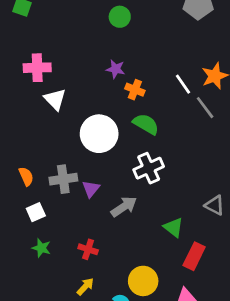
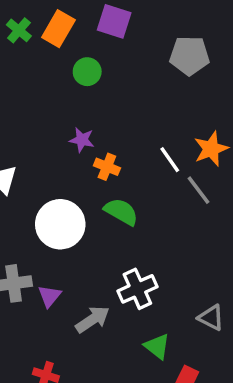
white cross: (149, 168) -> (137, 289), moved

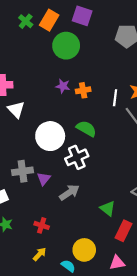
green circle: (87, 72) -> (66, 46), size x1.6
white line: (170, 160) -> (115, 98), turned 42
orange cross: (107, 167) -> (83, 90), moved, turned -32
white cross: (137, 289) -> (77, 157), moved

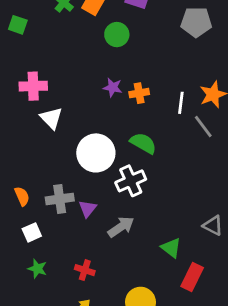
green circle: (66, 46) -> (117, 35), size x0.7

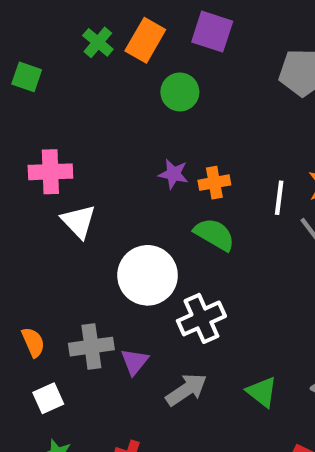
green semicircle: (143, 143) -> (214, 234), moved
green triangle: (171, 248) -> (262, 392), moved

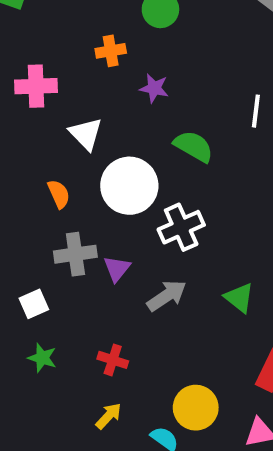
orange cross: (214, 183) -> (111, 51), moved
white triangle: (78, 221) -> (86, 134), moved
orange semicircle: (33, 342) -> (59, 194), moved

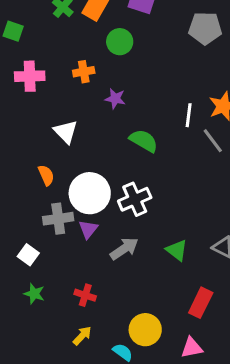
pink cross: (36, 86) -> (30, 76), moved
white circle: (129, 186) -> (90, 193), moved
white square: (34, 304) -> (28, 255), turned -30

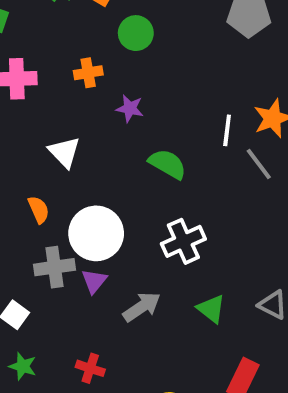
white cross: (135, 199) -> (183, 241), moved

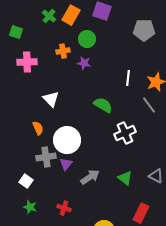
orange cross: (88, 73) -> (63, 51), moved
purple star: (130, 108) -> (84, 63), moved
white line: (227, 130) -> (128, 78), moved
white cross: (183, 241) -> (125, 133), moved

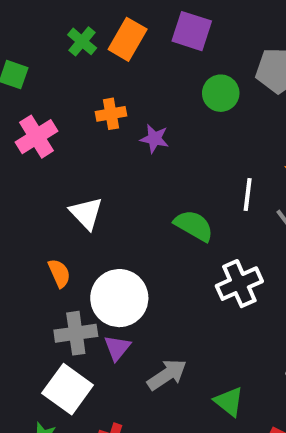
green circle: (87, 39) -> (221, 93), moved
pink cross: (27, 62) -> (37, 137), turned -30
white line: (128, 78) -> (248, 195), moved
green triangle: (125, 178) -> (229, 402), moved
white square: (26, 181) -> (68, 389), moved, size x1.6

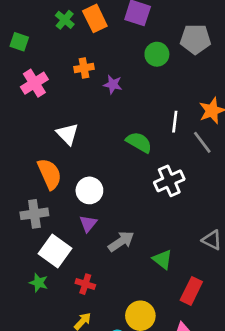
orange rectangle: (128, 39) -> (95, 18), turned -56
orange semicircle: (59, 273) -> (50, 174), size x1.6
white circle: (119, 298) -> (89, 190), size x0.7
gray cross: (76, 333) -> (34, 214), moved

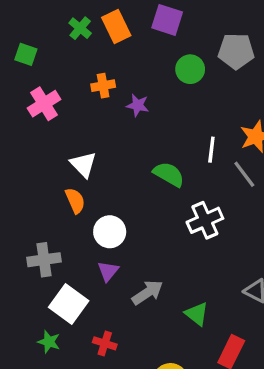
orange semicircle: (50, 174) -> (75, 201), moved, size x0.7

